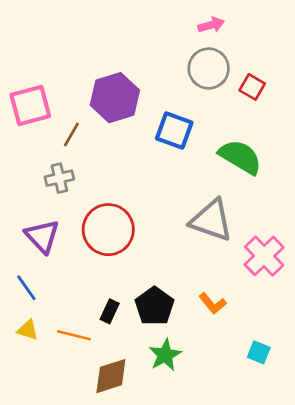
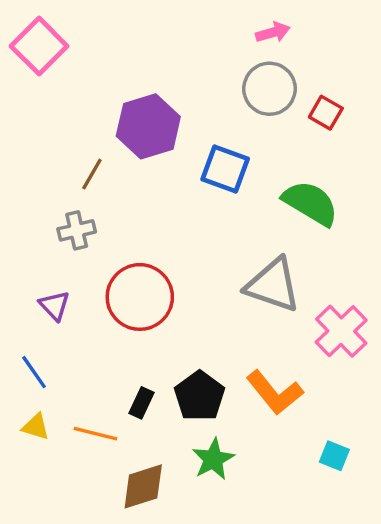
pink square: (30, 105) -> (39, 46), moved, turned -30
purple triangle: (42, 236) -> (54, 306), size x0.7
orange L-shape: (213, 304) -> (275, 393), size x1.6

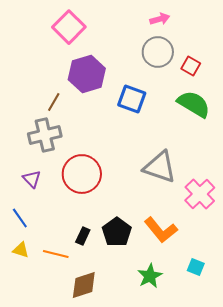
pink square: (39, 46) -> (69, 27), moved
green semicircle: (310, 203) -> (194, 104), moved
gray cross: (77, 230) -> (45, 135), size x1.5
green star: (213, 459) -> (150, 276), moved

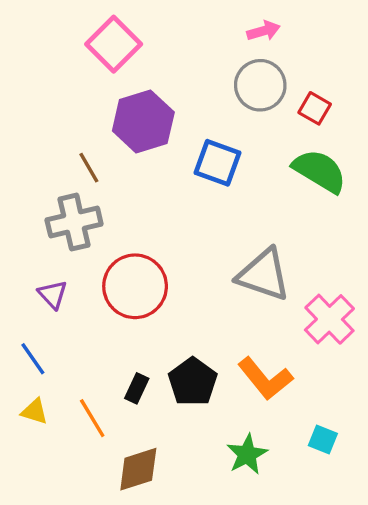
brown line: (54, 102) -> (89, 168), turned -60
orange line: (56, 254) -> (92, 418), turned 45

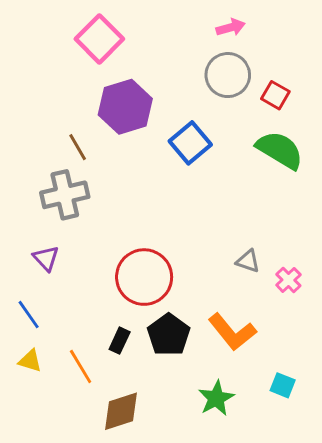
blue square: (217, 163) -> (190, 143), turned 30
gray triangle: (264, 275) -> (248, 261), moved, size x0.5
red circle: (135, 286) -> (144, 277), moved
pink cross: (329, 319) -> (288, 280), size x0.6

